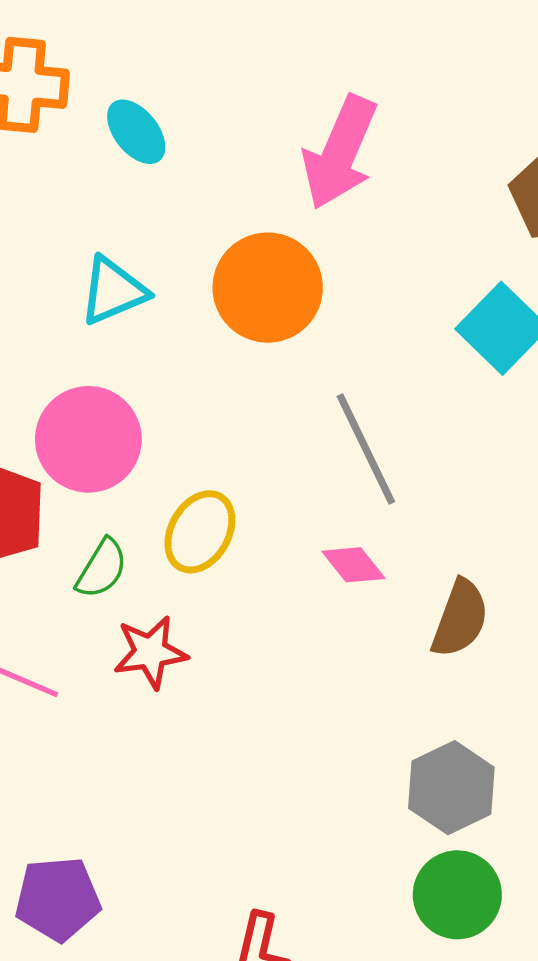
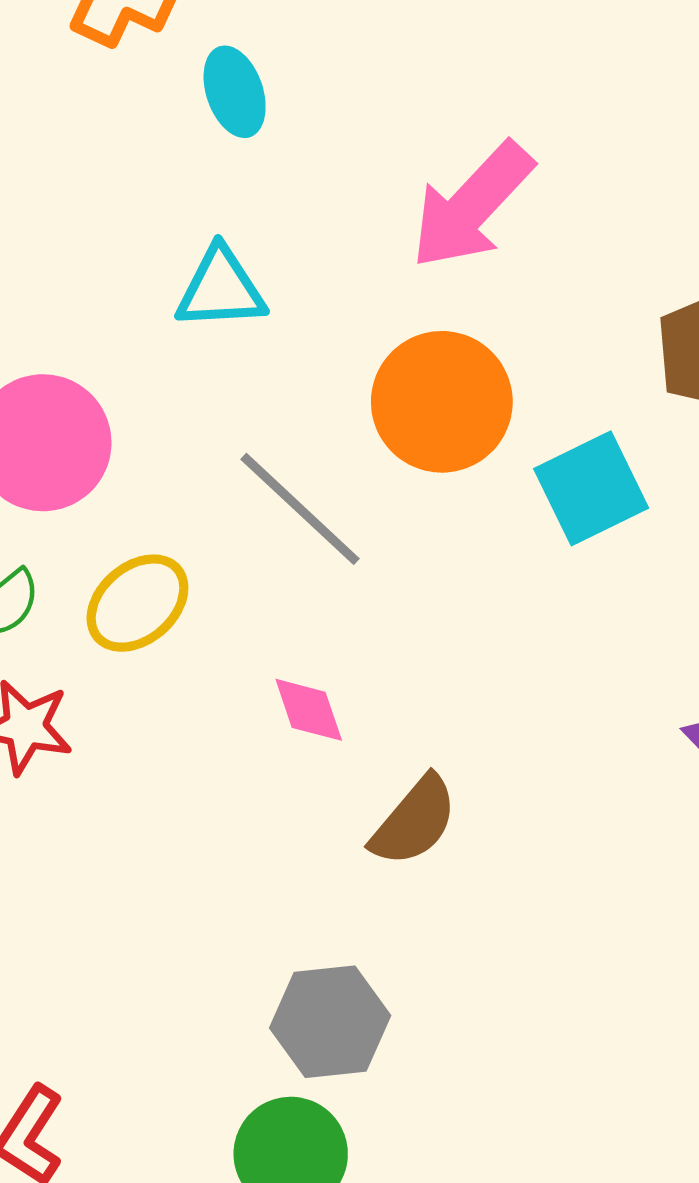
orange circle: (268, 288) -> (442, 402), moved
cyan triangle: (113, 291) -> (221, 289), moved
gray line: (366, 449) -> (300, 509), moved, turned -41

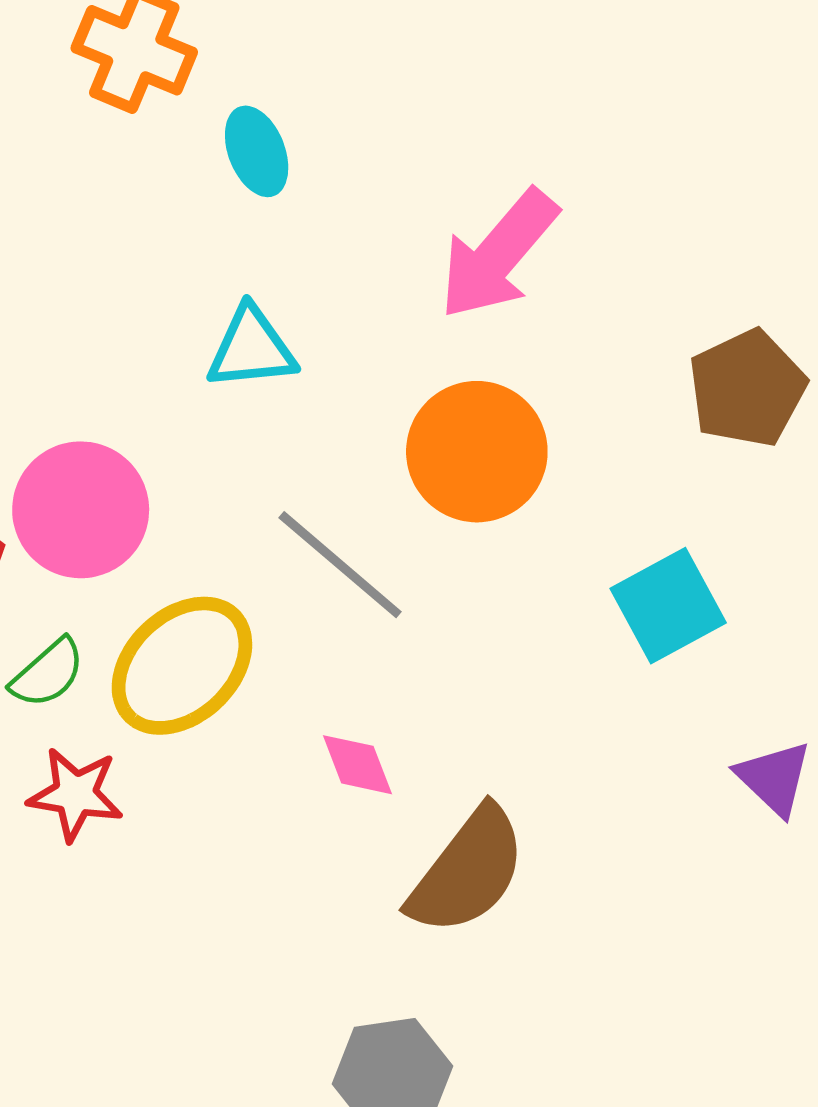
cyan square: (591, 488) -> (668, 606), moved
yellow ellipse: (137, 603) -> (182, 666), size x1.4
brown semicircle: (414, 821) -> (468, 871), size x1.4

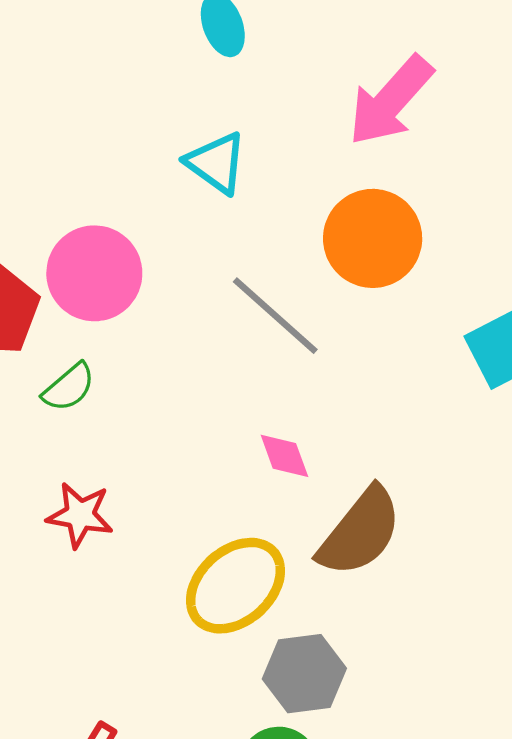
cyan triangle: (251, 348) -> (216, 163), turned 40
yellow ellipse: (182, 666) -> (235, 586), moved
red star: (75, 794) -> (80, 515), moved

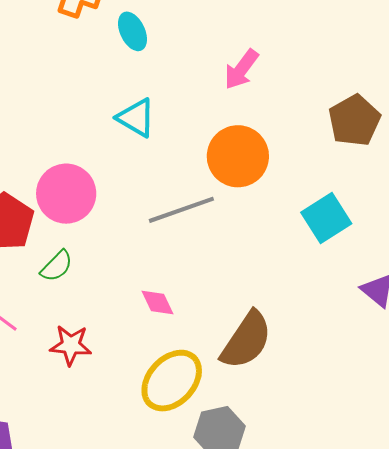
pink arrow: (390, 101) -> (241, 69), size x0.7
gray line: (275, 316) -> (181, 210), turned -56
pink diamond: (284, 456) -> (158, 303), moved

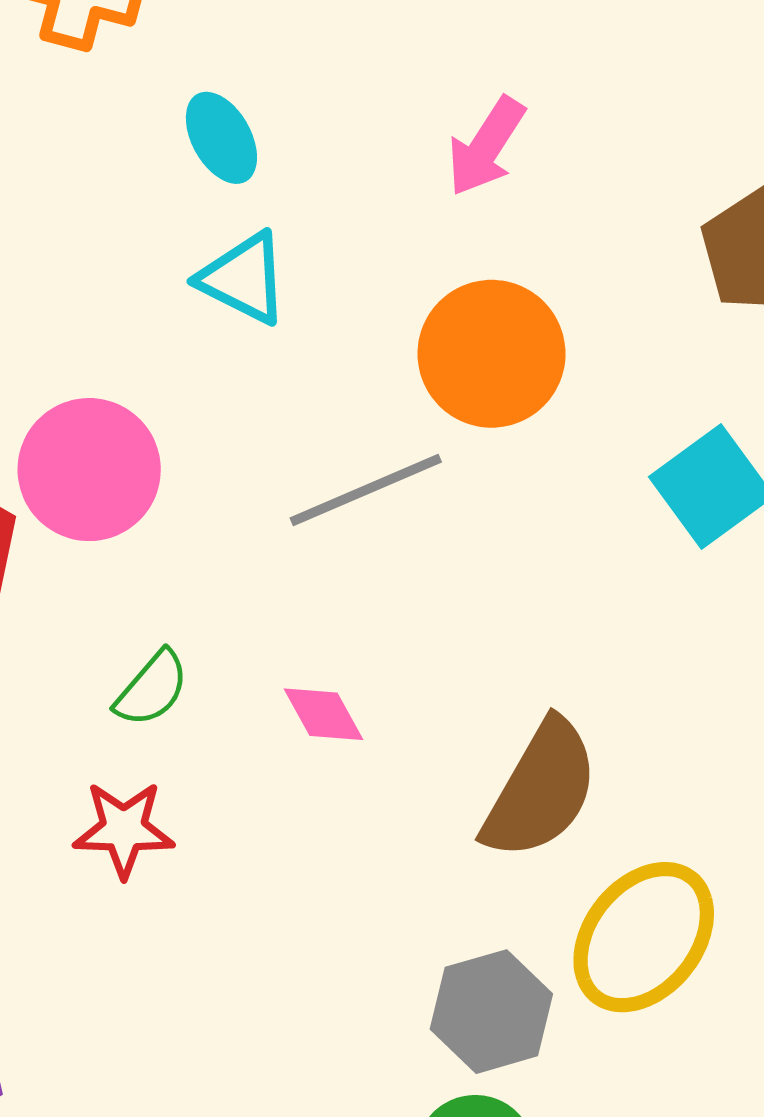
cyan ellipse: (133, 31) -> (221, 138), moved
green semicircle: (57, 266) -> (152, 689), moved
yellow ellipse: (172, 381) -> (644, 937), moved

